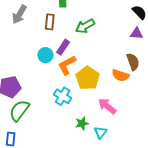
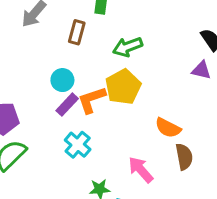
purple rectangle: (63, 47) -> (67, 105), moved
brown semicircle: (133, 62) -> (184, 157), moved
yellow pentagon: (88, 78) -> (123, 87), moved

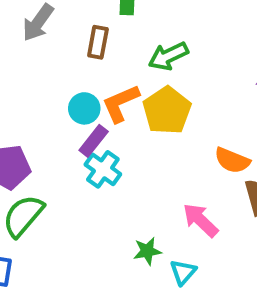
orange L-shape: (92, 100) -> (121, 103), moved
cyan cross: (78, 145) -> (103, 169), moved

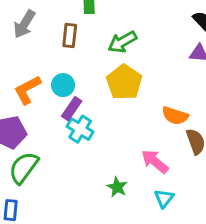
orange L-shape: (121, 103) -> (27, 90), moved
green star: (147, 251) -> (117, 187), turned -30
cyan triangle: (183, 272) -> (164, 198), moved

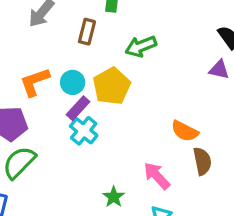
yellow pentagon: (124, 82) -> (112, 86), moved

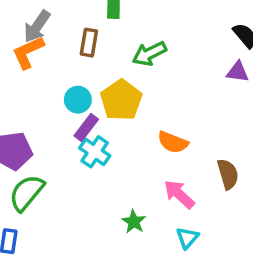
orange L-shape: (35, 82) -> (28, 52), moved
orange semicircle: (185, 131) -> (173, 142), moved

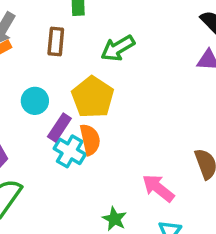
cyan circle: (78, 100) -> (35, 101), moved
orange semicircle: (173, 142) -> (90, 140), moved, turned -120

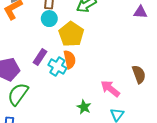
cyan circle: (35, 101) -> (49, 19), moved
purple rectangle: (59, 127) -> (40, 57), moved

